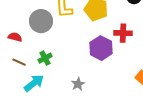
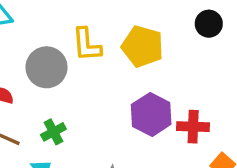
red cross: (123, 33) -> (193, 127), moved

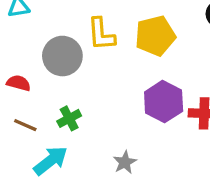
yellow pentagon: (142, 46) -> (155, 36), turned -30

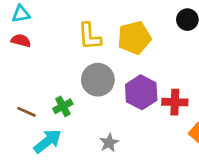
gray circle: (62, 56) -> (98, 80), moved
red semicircle: (19, 83) -> (21, 41), moved

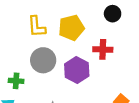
red cross: (175, 102) -> (103, 49), moved
green cross: (63, 106) -> (16, 81), turned 32

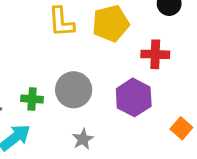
gray circle: (43, 60) -> (74, 90), moved
purple hexagon: (77, 70) -> (134, 97), moved

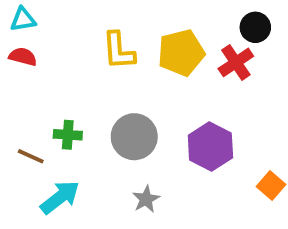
red cross: (155, 54) -> (236, 62), moved, turned -36
green cross: (32, 99) -> (68, 135), moved

